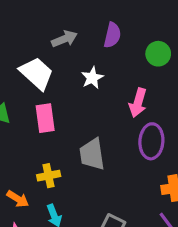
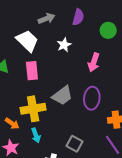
purple ellipse: (151, 141) -> (92, 98), moved
gray trapezoid: (92, 154) -> (62, 96), turned -120
yellow cross: (49, 176) -> (33, 109), size x1.6

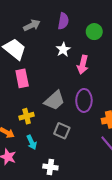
white star: (64, 45) -> (63, 50), moved
yellow cross: (33, 109) -> (27, 116), size x0.6
gray square: (75, 144) -> (62, 131), moved

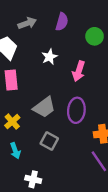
white star: (63, 50) -> (49, 57), moved
yellow cross: (27, 116) -> (12, 122), turned -32

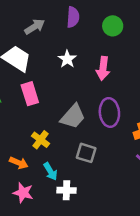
white cross: (33, 179) -> (66, 190), moved

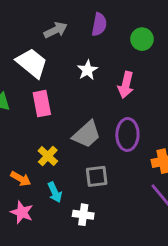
gray square: (86, 153) -> (97, 176), turned -30
white cross: (66, 190) -> (83, 215), moved

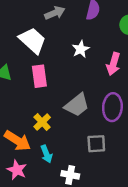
gray square: (97, 176) -> (96, 144), moved
orange arrow: (21, 179) -> (17, 141), size x1.5

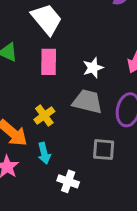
white star: (81, 49) -> (93, 68), moved
gray trapezoid: (77, 105) -> (87, 102), turned -136

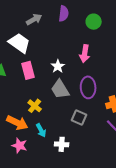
gray trapezoid: (87, 102) -> (60, 89), turned -120
gray square: (104, 150) -> (79, 117), turned 35

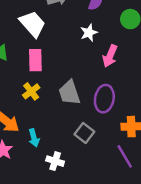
white star: (58, 66) -> (89, 33), moved
yellow cross: (35, 106) -> (31, 91), moved

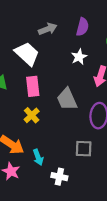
gray trapezoid: (69, 93) -> (67, 99), moved
gray square: (84, 133) -> (84, 149), turned -30

